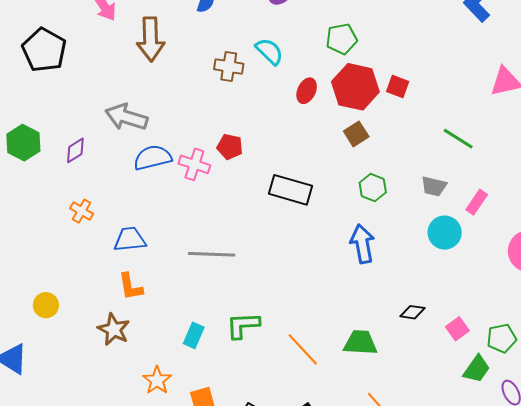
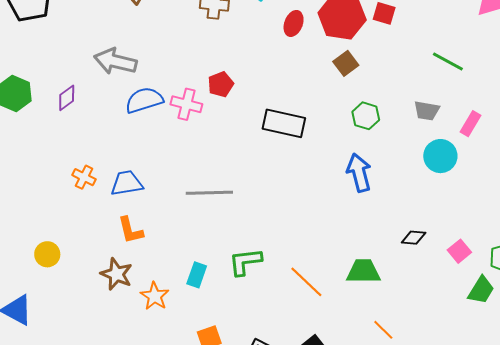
red pentagon: (230, 147) -> (221, 84), turned -30
orange cross: (82, 211) -> (84, 177), moved
orange star: (157, 380) -> (155, 296), moved

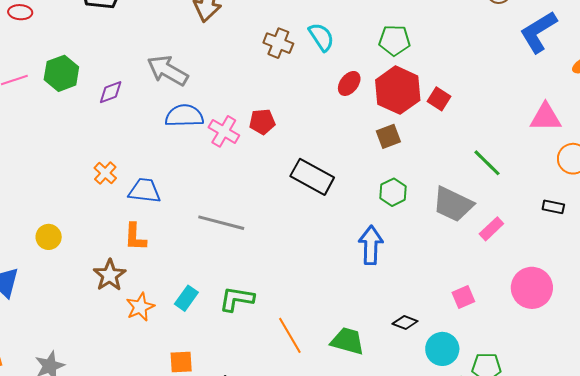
gray trapezoid: (427, 111) -> (453, 204), size x1.6
cyan circle: (440, 156) -> (442, 349), moved
pink square: (459, 251) -> (463, 297), moved

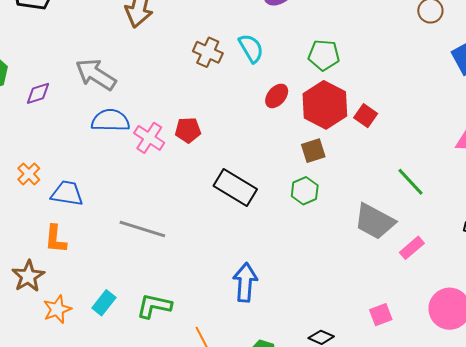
green hexagon: (393, 192) -> (305, 191), moved
blue arrow: (371, 245) -> (245, 282), moved

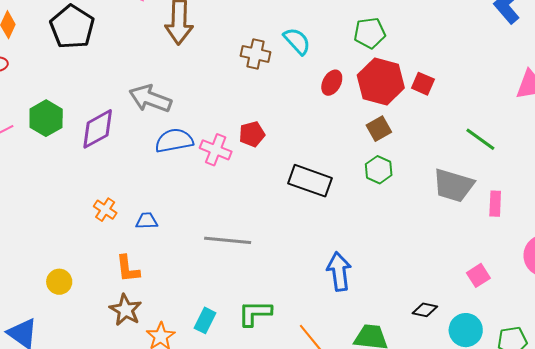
purple diamond: (38, 93) -> (98, 129), size x1.6
blue trapezoid: (67, 193) -> (147, 221), size x0.7
orange L-shape: (56, 239) -> (128, 269), moved
pink rectangle: (412, 248) -> (495, 204), turned -35

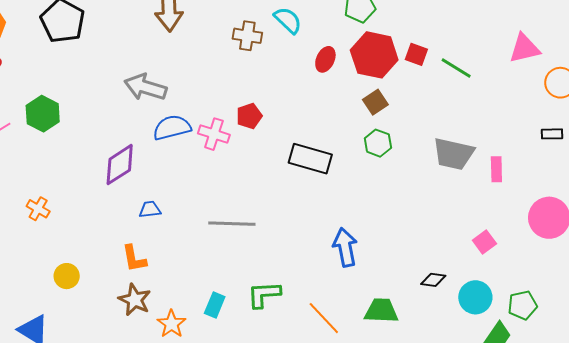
purple diamond: (98, 129) -> (120, 165), moved
green line: (480, 139) -> (456, 68), moved
orange cross: (105, 210) -> (38, 209), moved

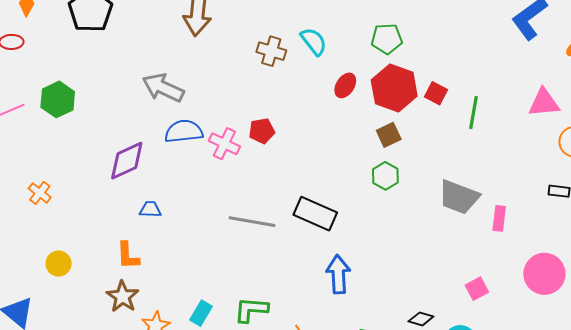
green line: (456, 68) -> (473, 112), turned 60
black rectangle: (310, 159) -> (315, 214), moved
gray line: (232, 224) -> (252, 222), moved

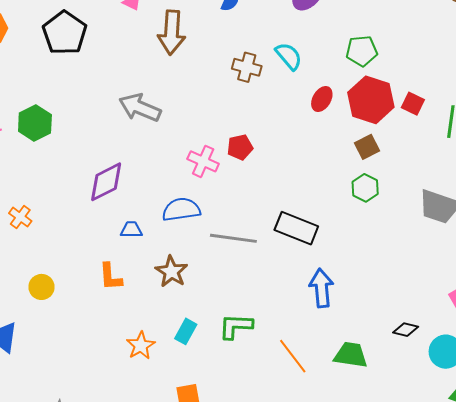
blue semicircle: (184, 131) -> (181, 209), moved
brown star: (123, 297) -> (171, 272), moved

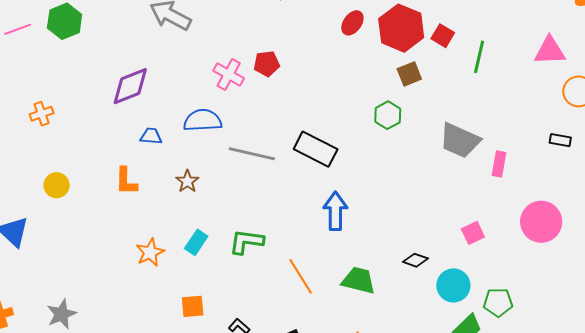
brown square: (367, 147) -> (409, 74), moved
orange cross: (20, 217) -> (42, 114), turned 30
brown star: (171, 272) -> (187, 181), size x0.7

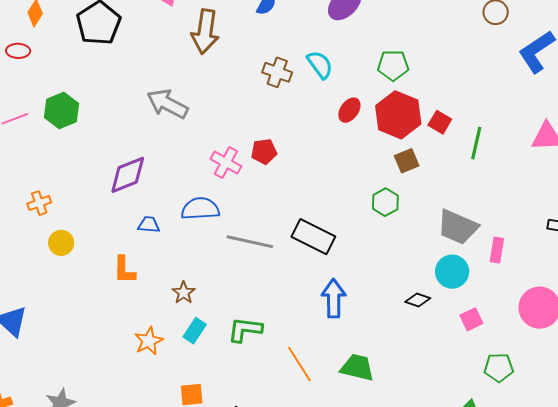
brown star: (187, 181) -> (184, 293), moved
yellow circle: (57, 185) -> (61, 243), moved
black diamond: (415, 260) -> (418, 300), moved
cyan circle: (453, 285) -> (452, 272), moved
green pentagon: (498, 302) -> (499, 368), moved

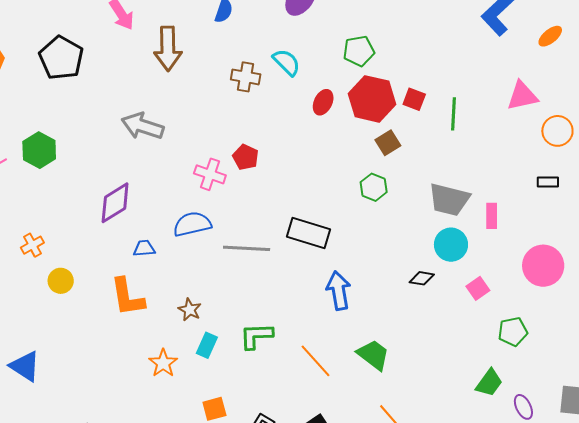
red pentagon: (264, 151) -> (246, 157), turned -30
orange L-shape: (124, 270) -> (127, 297), size x1.4
green trapezoid: (357, 367) -> (373, 355), turned 33

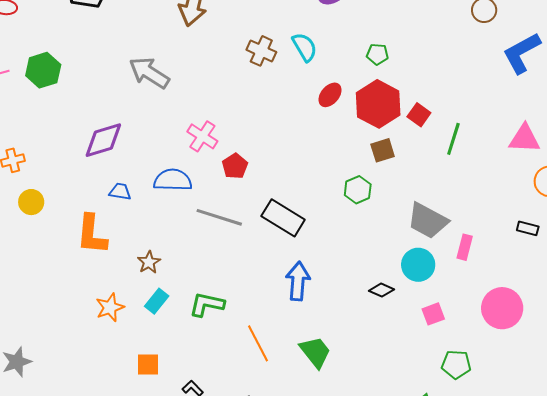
green pentagon: (359, 51) -> (377, 54), size x0.7
red pentagon: (246, 157) -> (235, 166), moved

